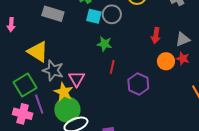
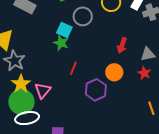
cyan square: (94, 16) -> (64, 30), moved
green star: (104, 44) -> (61, 43), moved
orange circle: (166, 61) -> (114, 72), moved
pink triangle: (77, 79) -> (43, 90), moved

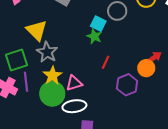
red arrow: (122, 45) -> (154, 58), moved, turned -147
pink triangle: (43, 90) -> (74, 83), turned 30
white ellipse: (27, 118) -> (74, 106), moved

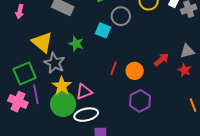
green star: (94, 36) -> (76, 44), moved
orange circle: (146, 68) -> (135, 71), moved
purple hexagon: (127, 85) -> (140, 101), moved

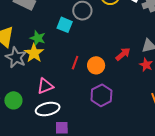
yellow star: (62, 86) -> (34, 53), moved
green circle: (63, 104) -> (13, 100), moved, size x0.7

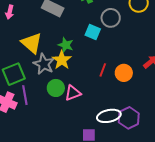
purple hexagon: (101, 95) -> (129, 118), moved
green circle: (13, 100) -> (56, 88), moved
white ellipse: (48, 109) -> (109, 116), moved

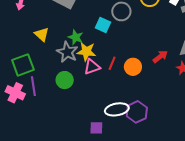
yellow triangle: (32, 43) -> (42, 34), size x0.7
yellow star: (62, 60) -> (86, 52), moved, turned -30
gray star: (44, 64) -> (67, 52), moved
pink triangle: (73, 93) -> (92, 67), moved

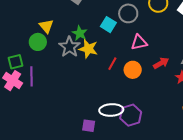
green square: (23, 65) -> (16, 62), moved, size x0.7
pink triangle: (92, 67) -> (139, 42), moved
green circle: (65, 80) -> (38, 42), moved

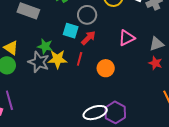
pink triangle: (139, 42) -> (127, 38), moved
red arrow: (161, 63) -> (88, 38), moved
red line: (112, 64) -> (80, 59), moved

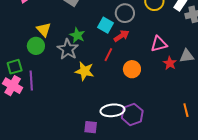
yellow star: (57, 59) -> (85, 71), moved
red star: (155, 63) -> (170, 63), moved

